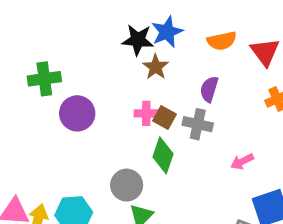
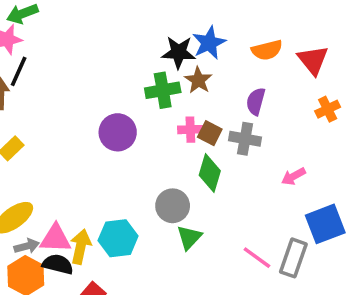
green cross: (44, 79) -> (163, 90), moved

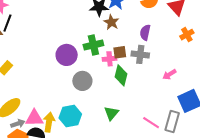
green cross: (163, 90) -> (93, 45), moved
pink cross: (190, 130) -> (110, 59), moved
brown square: (210, 133) -> (120, 52), turned -32
gray circle: (173, 206) -> (82, 81), moved

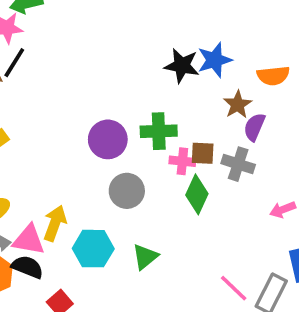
brown star: (111, 22) -> (238, 105), moved
green triangle: (111, 113) -> (145, 257), moved
yellow arrow: (49, 122) -> (55, 223), moved

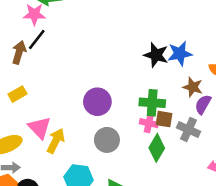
brown star: (238, 105) -> (193, 87), turned -30
green cross: (159, 131) -> (152, 103), moved
yellow arrow: (55, 223) -> (56, 141), moved
pink triangle: (29, 240) -> (40, 128), moved, turned 30

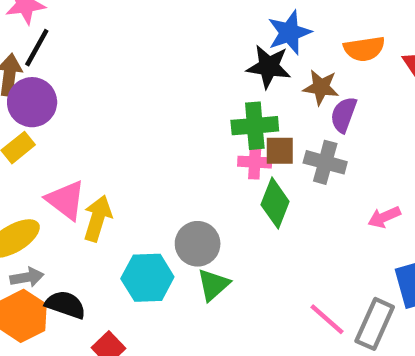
black star: (156, 55) -> (269, 67), moved
purple circle: (97, 102) -> (32, 102), moved
gray circle: (107, 140) -> (198, 244), moved

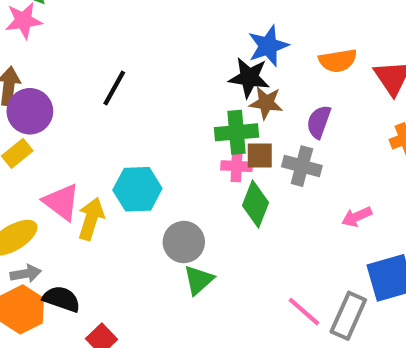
black line: (37, 48) -> (114, 88), moved
brown star: (321, 87) -> (266, 103), moved
cyan hexagon: (147, 278) -> (137, 189), moved

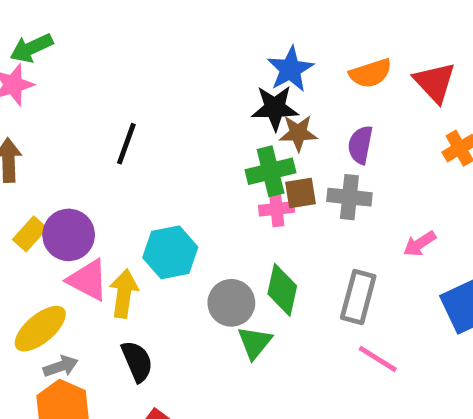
purple circle: (30, 111) -> (69, 235), moved
green diamond: (256, 204) -> (282, 290), moved
black semicircle: (61, 299) -> (137, 361), moved, turned 57
gray rectangle: (348, 316) -> (358, 297), moved

